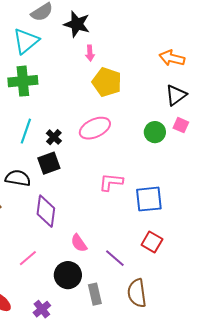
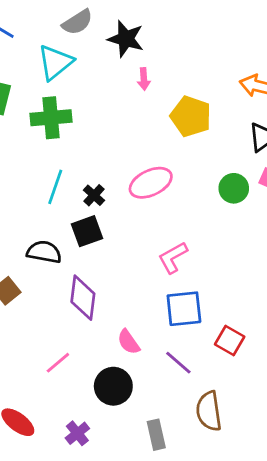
yellow pentagon: (107, 82) -> (191, 116), moved
pink L-shape: (111, 182) -> (173, 257), turned -35
blue square: (149, 199) -> (184, 309), moved
gray rectangle: (95, 294) -> (156, 435), moved

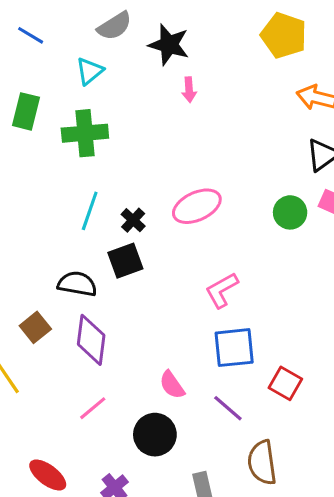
cyan triangle: (55, 62) -> (90, 71), size x0.7
yellow pentagon: (191, 116) -> (284, 35), moved
purple diamond: (83, 298) -> (91, 340), moved

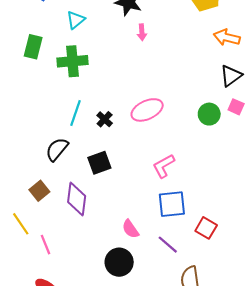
black square: (125, 261) -> (99, 163), moved
black semicircle: (77, 284) -> (57, 149), moved, turned -60
pink line: (93, 408) -> (46, 245), moved, turned -72

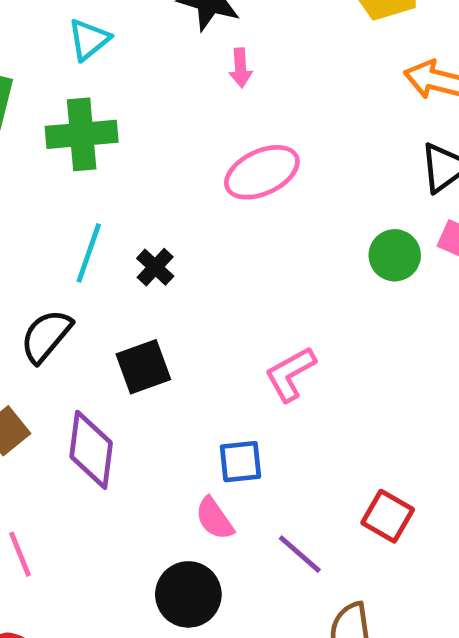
pink ellipse: (147, 110) -> (262, 172), moved
blue square: (172, 204) -> (241, 462), moved, size x0.7

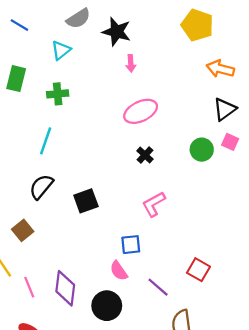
green cross: (82, 134) -> (58, 94), size x0.7
cyan line: (89, 253) -> (46, 141), moved
black cross: (155, 267) -> (145, 155), moved
purple diamond: (91, 450) -> (65, 288), moved

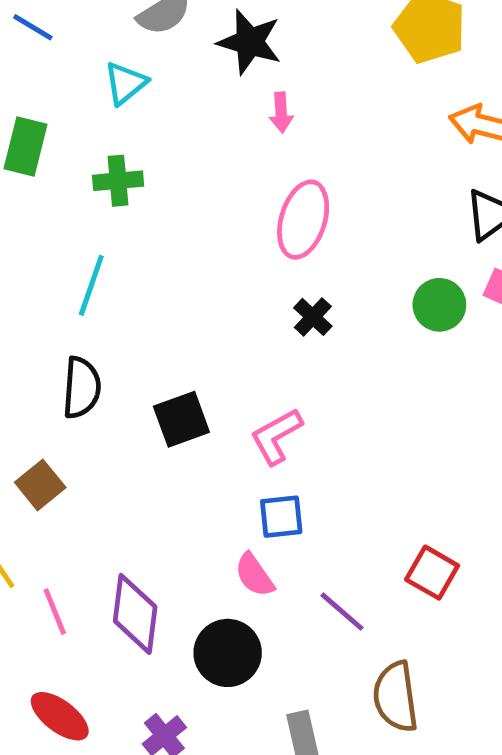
pink ellipse: (141, 111) -> (303, 220), turned -48
black semicircle: (41, 187) -> (82, 388), turned 144
pink L-shape: (154, 204) -> (276, 436), moved

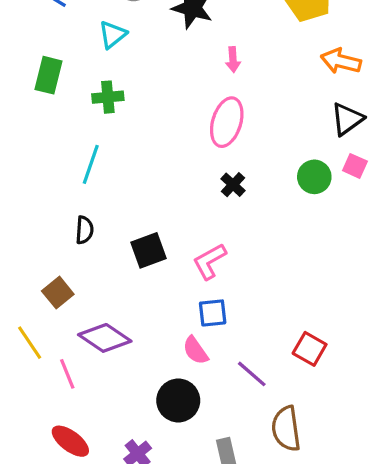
pink arrow: (281, 113) -> (233, 60), moved
black semicircle: (82, 388) -> (84, 230), size x0.7
purple diamond: (135, 614) -> (105, 338), moved, turned -63

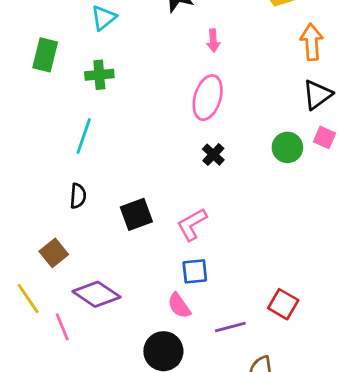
orange arrow: (341, 61) -> (312, 42), turned 72
purple line: (252, 374) -> (230, 327), turned -56

